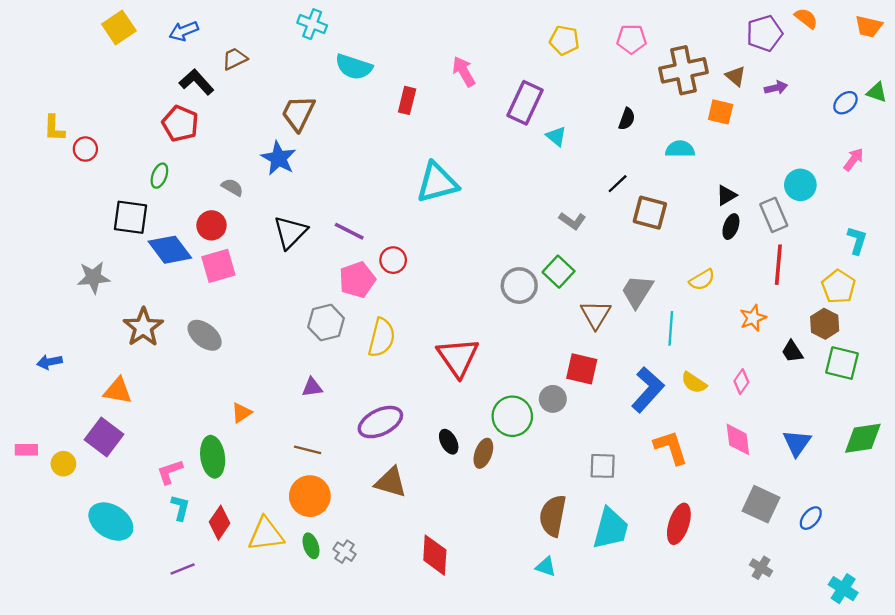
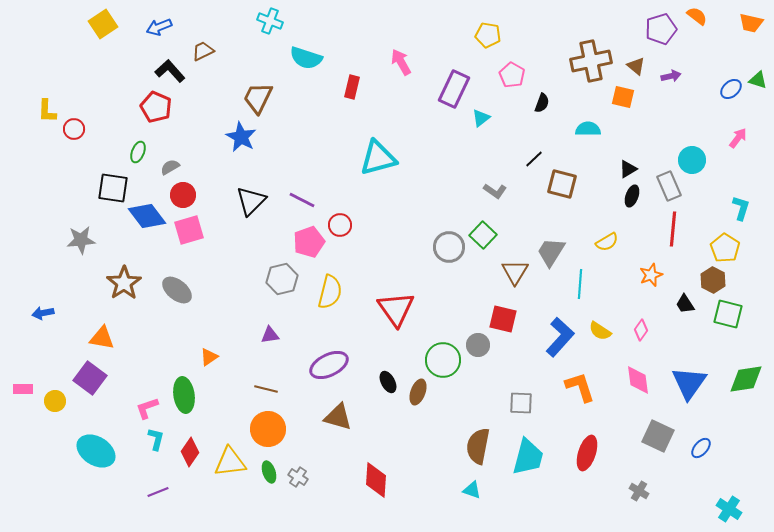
pink pentagon: (631, 39) -> (512, 75), moved, turned 30
cyan triangle: (556, 136) -> (481, 118), turned 42
gray semicircle: (232, 187) -> (170, 167), moved, turned -60
blue triangle: (797, 443) -> (689, 383), size x1.4
gray cross: (761, 568) -> (639, 491), moved

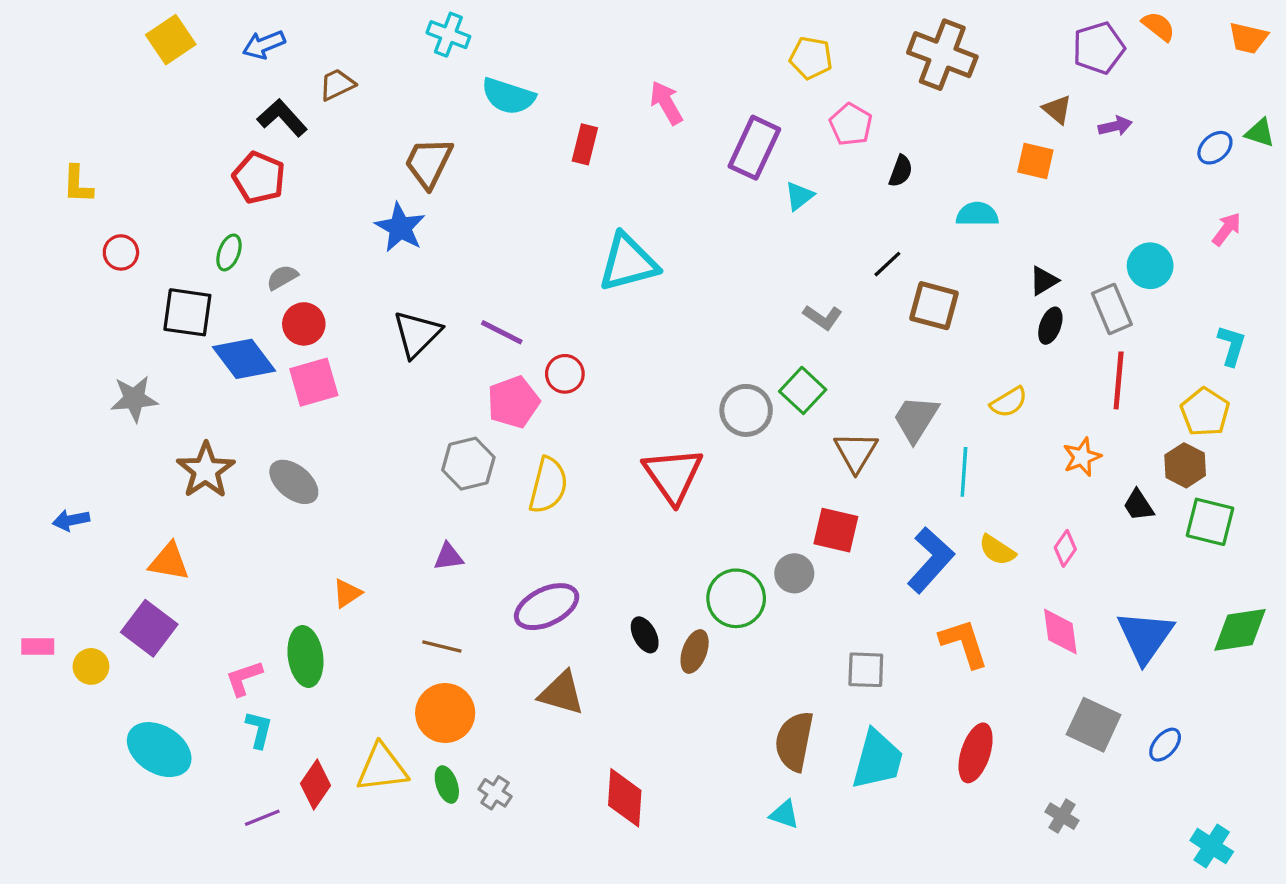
brown cross: (591, 61) -> (942, 55), moved, turned 33
red circle: (74, 129) -> (121, 252), moved
red triangle: (396, 309) -> (673, 475), moved
red diamond: (190, 452) -> (315, 785), moved

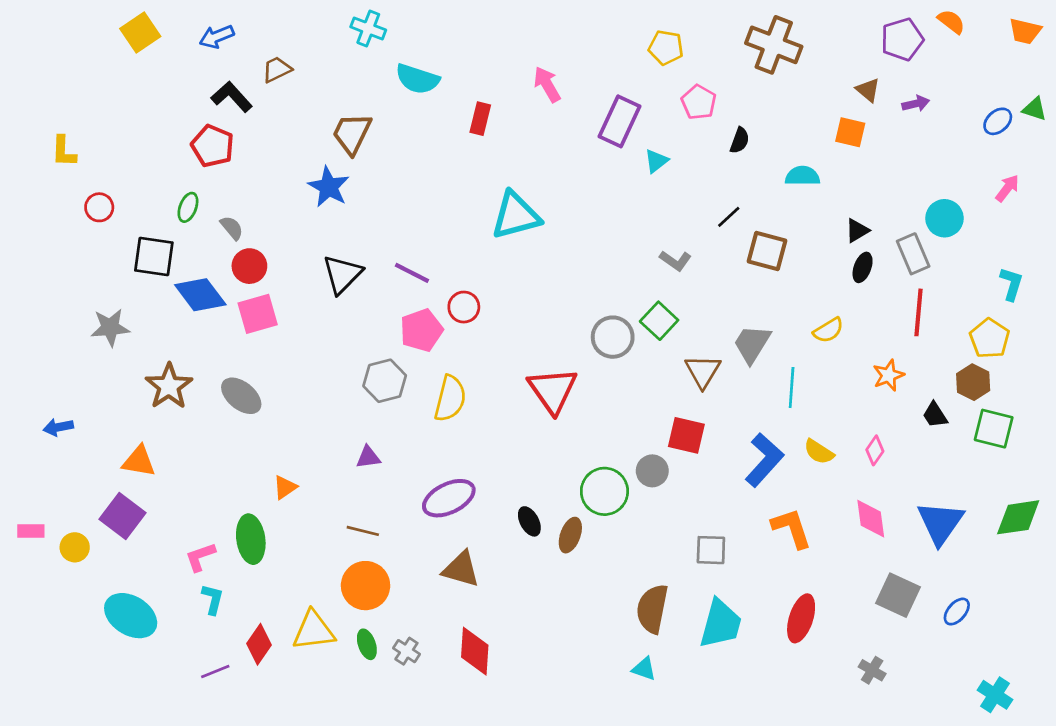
gray semicircle: (282, 277) -> (232, 228), turned 80
red diamond: (625, 798) -> (475, 651), moved

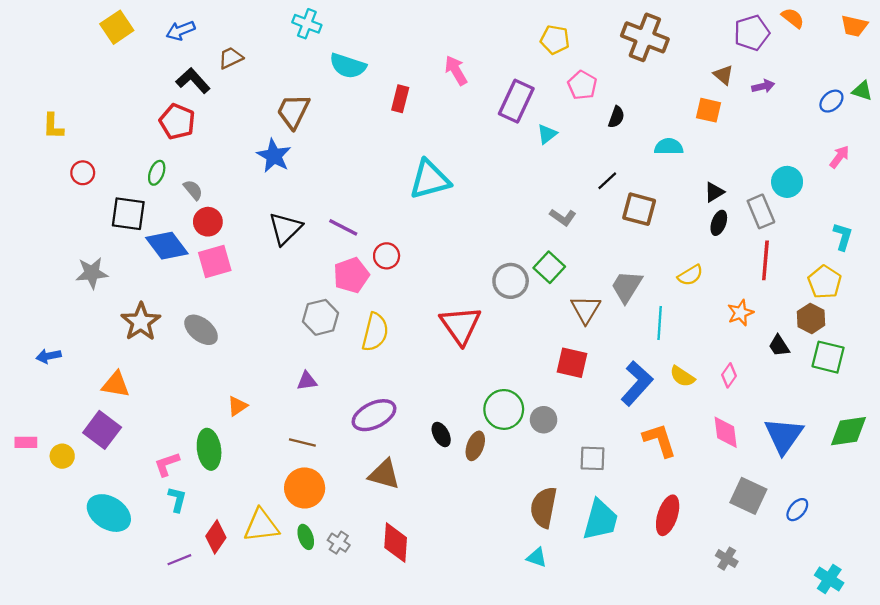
gray circle: (652, 471) -> (544, 420), moved

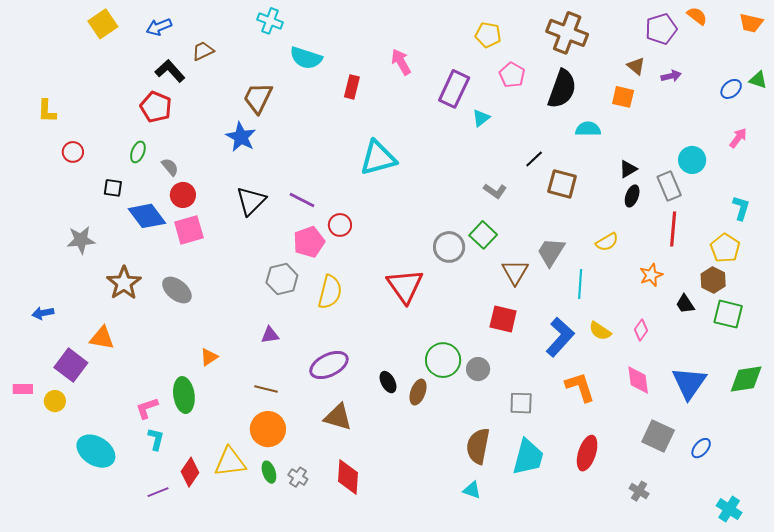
black semicircle: (616, 117) -> (562, 89), moved, size x2.0
black square: (128, 214) -> (113, 188), size x0.6
purple square: (102, 430) -> (71, 365), moved

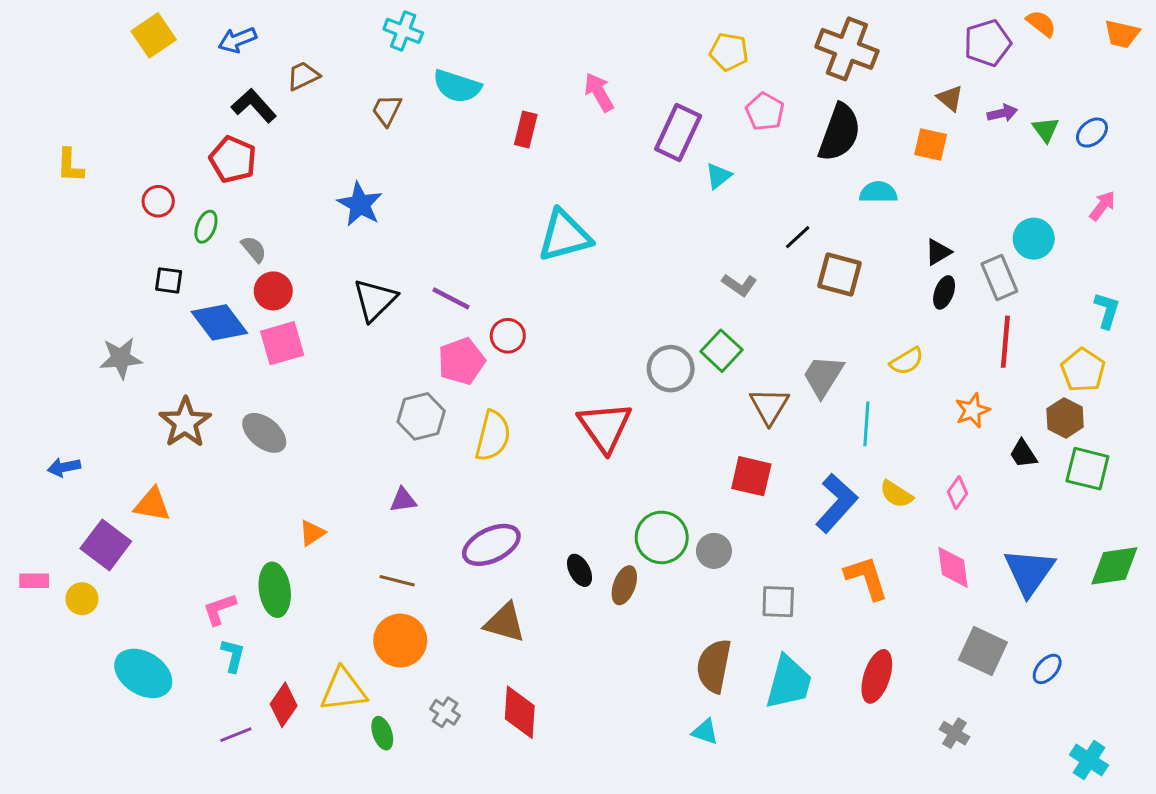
green triangle: (758, 80) -> (1046, 130), moved, turned 36
brown trapezoid: (258, 98) -> (387, 110), moved, size x0.7
red circle: (73, 152) -> (158, 201), moved
green ellipse: (269, 472) -> (382, 733), moved

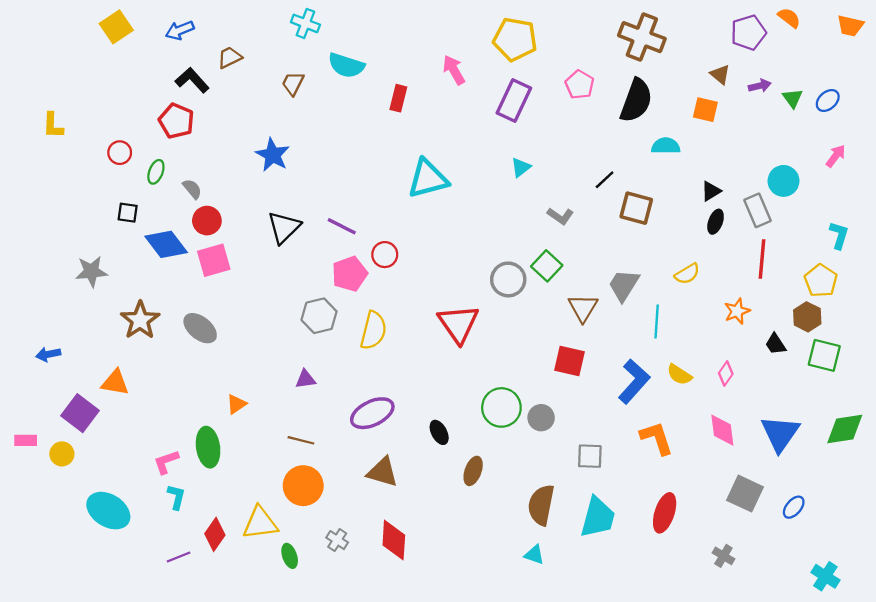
yellow pentagon: (729, 52) -> (515, 39), moved, size x1.5
cyan triangle: (718, 176) -> (521, 167), moved
brown ellipse: (624, 585) -> (473, 471), moved

